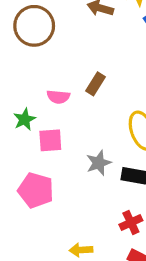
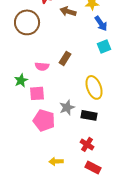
pink pentagon: (36, 190) -> (44, 120), moved
red cross: (131, 223) -> (87, 144), turned -32

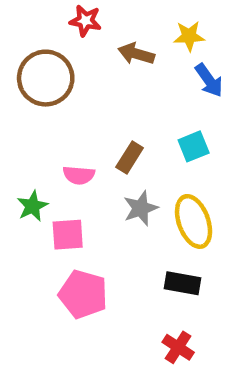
cyan square: (104, 46) -> (194, 146), moved
gray star: (67, 107) -> (141, 208), moved

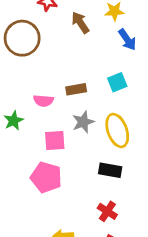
brown arrow: (136, 54) -> (80, 23), turned 40
brown rectangle: (130, 157) -> (76, 89), turned 48
pink square: (68, 235) -> (55, 140), moved

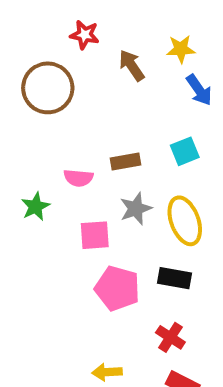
pink pentagon: (46, 177) -> (117, 288), moved

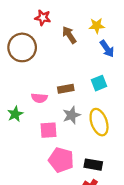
black rectangle: (175, 278) -> (93, 165), moved

